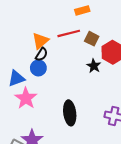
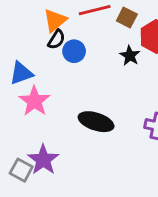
blue circle: (38, 68) -> (74, 51), moved
black ellipse: (70, 113) -> (96, 122), turned -65

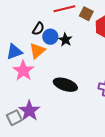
orange triangle: (55, 20) -> (37, 51), moved
black star: (130, 56) -> (65, 40), moved
gray square: (21, 170) -> (14, 118), turned 35

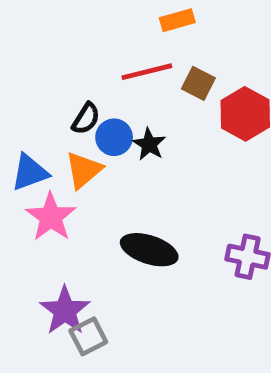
gray square: (14, 118) -> (88, 336), moved

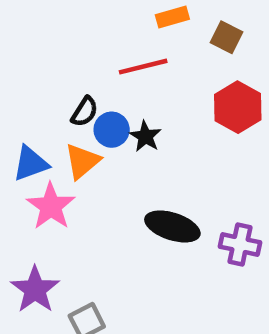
brown square: (198, 83) -> (226, 37), moved
black ellipse: (149, 250) -> (172, 226), moved
purple star: (65, 311) -> (35, 290), moved

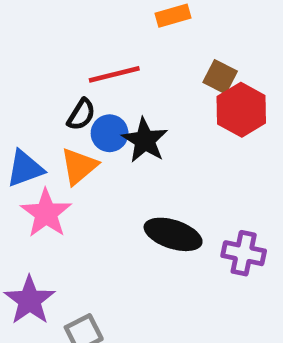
brown square: (226, 37) -> (220, 77), moved
red line: (143, 67) -> (114, 74), moved
black star: (145, 136) -> (145, 140), size x1.4

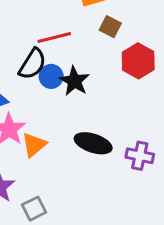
brown square: (220, 77) -> (110, 27), moved
black semicircle: (81, 114) -> (32, 64), size x1.5
orange triangle: (79, 166) -> (34, 145), moved

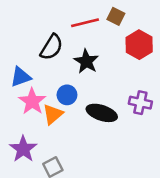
red line: (54, 38) -> (85, 23), moved
blue circle: (51, 76) -> (67, 95), moved
purple cross: (140, 156) -> (140, 103), moved

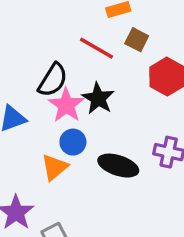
red line: (85, 23) -> (96, 48), turned 44
pink star: (32, 101) -> (66, 105), moved

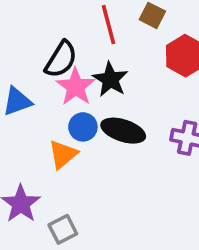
red line: (96, 48) -> (109, 25), turned 45
black ellipse: (118, 166) -> (123, 131), moved

